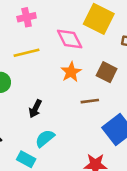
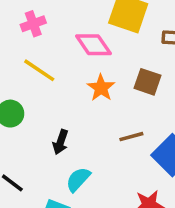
yellow line: (26, 53) -> (39, 70), turned 55
brown line: (90, 101) -> (131, 137), moved

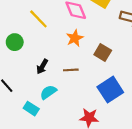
brown square: (148, 82) -> (103, 53), moved
brown line: (131, 137) -> (71, 70), moved

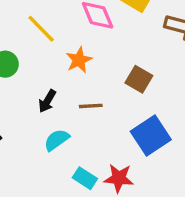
orange star: (75, 38) -> (79, 60), moved
cyan rectangle: (31, 109) -> (85, 178), moved

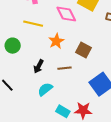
yellow line: (41, 29) -> (33, 24), turned -30
brown square: (139, 79) -> (84, 50), moved

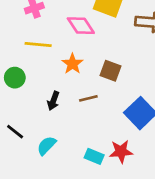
cyan semicircle: (45, 89) -> (47, 146), moved

